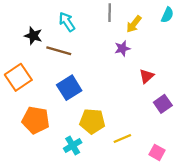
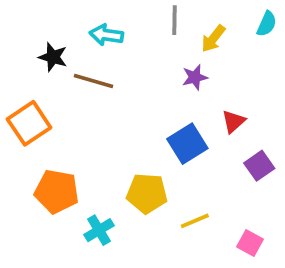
cyan arrow: (67, 22) -> (106, 35), turned -48
blue square: (69, 88) -> (187, 144), moved
cyan cross: (73, 145) -> (99, 230), moved

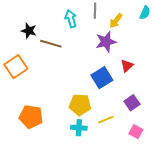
cyan arrow: (106, 35) -> (71, 19), moved, turned 66
purple star: (195, 77) -> (106, 42), size x1.5
purple square: (259, 166) -> (132, 103), moved
orange pentagon: (57, 191) -> (31, 117), moved
cyan cross: (99, 230) -> (79, 128), moved, turned 35

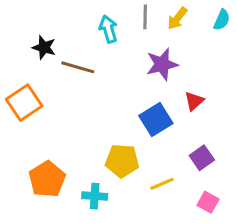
yellow arrow: (116, 21) -> (177, 18), moved
orange pentagon: (31, 117) -> (47, 179), turned 30
cyan cross: (79, 128) -> (95, 196), moved

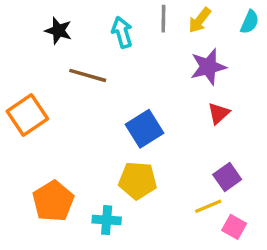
black star: (44, 47) -> (58, 31), moved
purple star: (162, 64) -> (208, 67), moved
blue square: (156, 119) -> (145, 129), moved
yellow line: (162, 184) -> (208, 206), moved

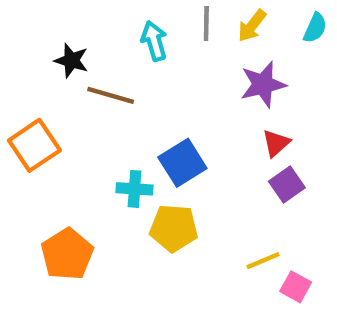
black star: (58, 31) -> (71, 60), moved
purple square: (227, 177) -> (287, 185), moved
cyan cross: (107, 220) -> (135, 189), moved

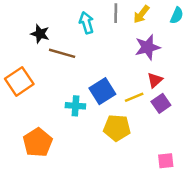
yellow pentagon: (174, 228) -> (117, 128), moved
yellow line: (263, 261) -> (134, 97), moved
pink square: (296, 287) -> (166, 161), turned -35

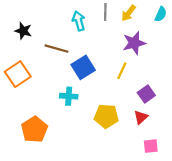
black star: (40, 34) -> (23, 31), moved
red triangle: (155, 80) -> (141, 117), moved
blue square: (102, 91) -> (83, 67), moved
yellow line: (134, 97) -> (122, 71), moved, turned -42

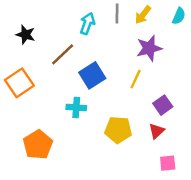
cyan arrow: (79, 21) -> (87, 23), turned 36
brown line: (57, 49) -> (63, 54), turned -60

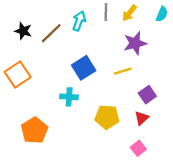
brown line: (63, 54) -> (51, 33), moved
yellow line: (136, 79) -> (123, 71), turned 48
pink square: (168, 163) -> (138, 148), moved, turned -32

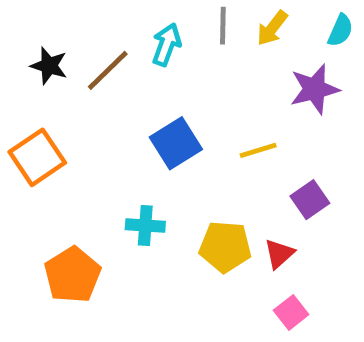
purple star: (135, 43) -> (315, 89), moved
cyan cross: (69, 97) -> (145, 226), moved
red triangle: (142, 118) -> (279, 254), moved

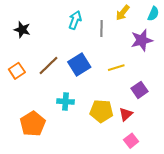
gray line: (223, 26) -> (101, 29), moved
brown line: (108, 70) -> (49, 66), moved
orange square: (37, 157) -> (17, 71), size x0.7

